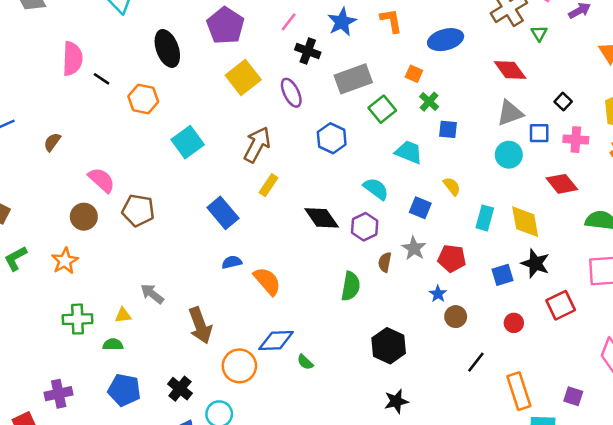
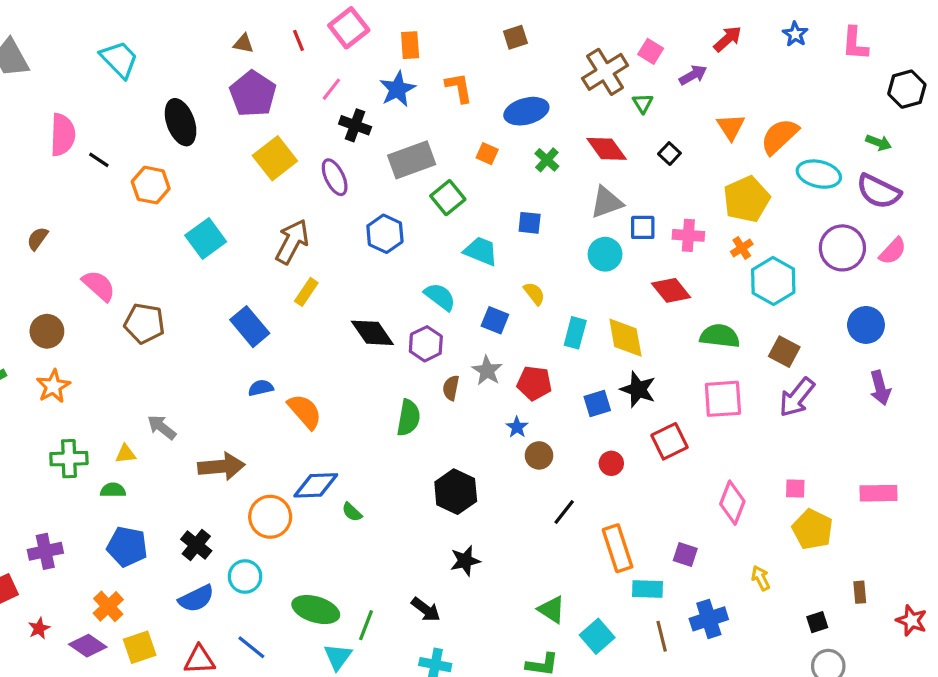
green cross: (429, 102) -> (547, 160), moved
black square: (563, 102) -> (669, 154), moved
brown circle: (84, 217) -> (47, 331), moved
brown arrow: (200, 325) -> (221, 466), turned -75

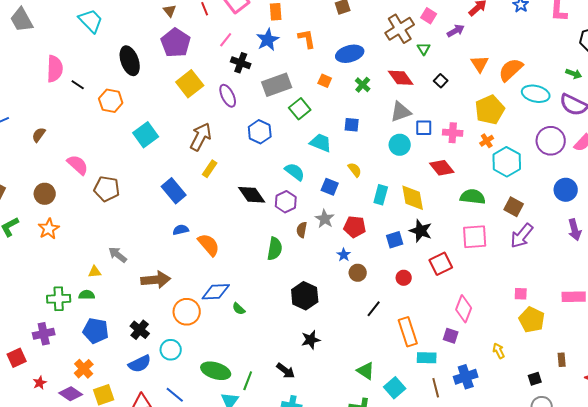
brown triangle: (243, 44) -> (170, 11), turned 40
green cross: (69, 459) -> (59, 299), moved
pink diamond: (732, 503) -> (464, 309), moved

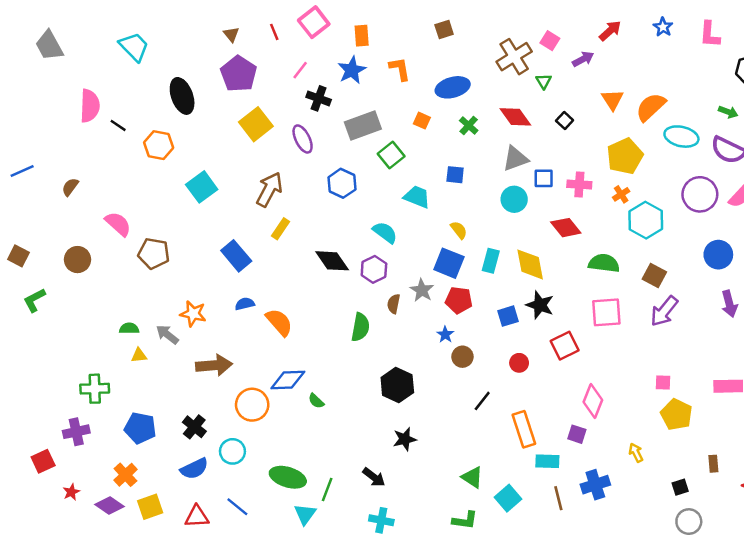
blue square: (330, 187) -> (449, 263), moved, size x1.4
orange star: (49, 229) -> (193, 314), moved, turned -30
green semicircle: (87, 295) -> (129, 328), moved

